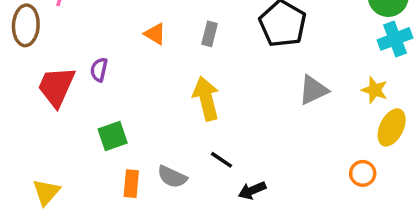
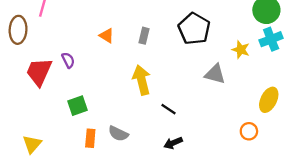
purple semicircle: (99, 70) -> (68, 60), turned 140
gray triangle: (313, 90) -> (215, 74), turned 40
yellow star: (375, 90) -> (241, 50), moved
black line: (221, 160) -> (168, 109), moved

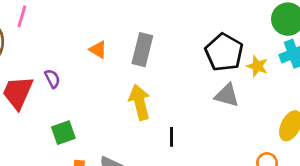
black pentagon: (194, 29) -> (224, 52), moved
gray rectangle: (144, 36) -> (142, 50), size x1.6
black line: (168, 109) -> (171, 137), turned 56

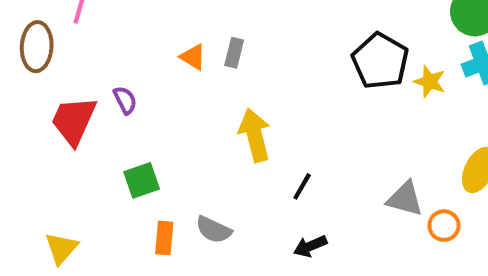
gray rectangle: (142, 50) -> (234, 53), moved, size x0.6
gray triangle: (227, 95) -> (405, 199), moved
black line: (171, 137) -> (302, 186), turned 30

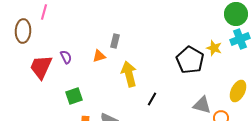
gray rectangle: (234, 53) -> (115, 41), moved
orange triangle: (193, 57) -> (99, 56), moved, turned -48
black pentagon: (380, 61) -> (190, 60), moved

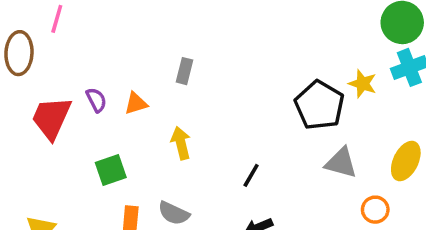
orange triangle: (99, 56) -> (136, 103), moved
yellow arrow: (129, 74) -> (181, 143), moved, size x0.7
gray triangle: (202, 105) -> (341, 163), moved

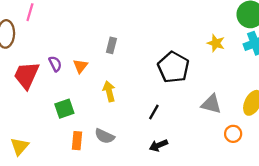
yellow star: (363, 84) -> (216, 43), moved
orange triangle: (136, 103) -> (80, 66), turned -35
black pentagon: (319, 105) -> (173, 67), moved

